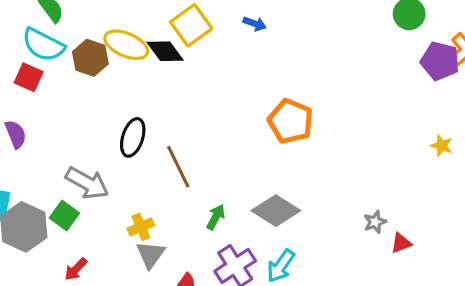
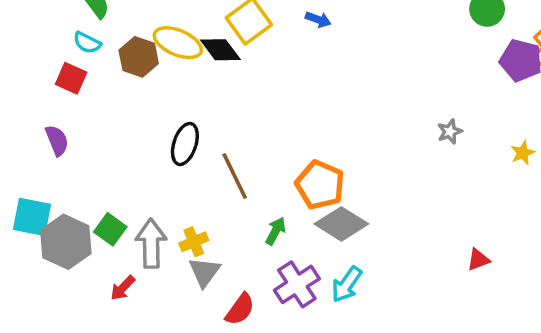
cyan semicircle: (43, 45) -> (87, 43), size x0.6
orange pentagon: (290, 121) -> (320, 185), moved
yellow star: (442, 146) -> (523, 153), turned 30
gray arrow: (87, 183) -> (151, 244), moved, turned -120
gray star: (375, 222) -> (450, 132), moved

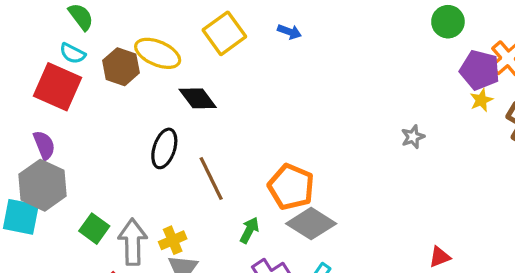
black diamond: (220, 50) -> (198, 98), moved
red square: (71, 78) -> (58, 87), size x1.6
yellow star: (523, 153) -> (481, 100), moved
gray hexagon: (66, 242) -> (43, 185), moved

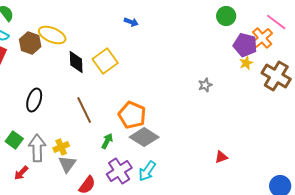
yellow square: (224, 33) -> (105, 61), moved
black diamond: (198, 98) -> (76, 62), turned 35
black ellipse: (164, 148) -> (34, 100), moved

